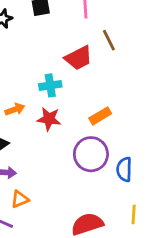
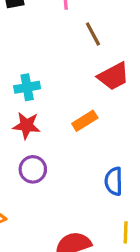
red trapezoid: (79, 58) -> (113, 76), moved
purple circle: (91, 154) -> (33, 169), moved, size x0.7

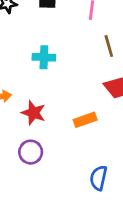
cyan cross: (27, 87) -> (44, 57), moved

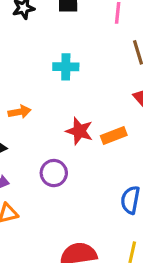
red star: (34, 113) -> (79, 131), moved

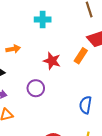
orange rectangle: (114, 135) -> (81, 56), moved, turned -35

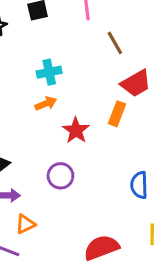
orange arrow: (13, 49) -> (46, 104), moved
red star: (52, 61) -> (76, 130), turned 30

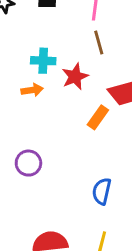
brown line: (115, 43) -> (99, 43), moved
red star: (76, 130) -> (75, 77), moved

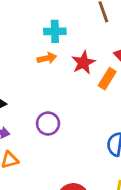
red star: (75, 77) -> (83, 63), moved

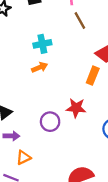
red star: (83, 63) -> (76, 108), moved, turned -30

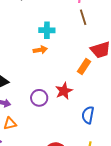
red star: (76, 108) -> (64, 91), turned 30

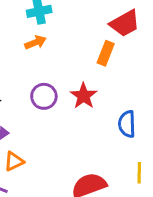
purple circle: (39, 98) -> (44, 96), moved

